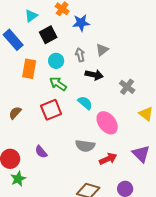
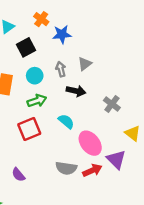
green arrow: (58, 84) -> (37, 101), turned 126
purple triangle: (141, 154) -> (116, 159), moved
red arrow: (108, 159) -> (92, 170), moved

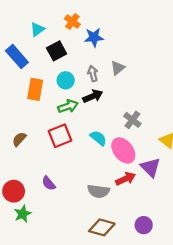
black arrow: (76, 91) -> (93, 96), moved, turned -36
gray cross: (112, 104) -> (132, 120), moved
cyan semicircle: (66, 121) -> (98, 138), moved
gray semicircle: (66, 168) -> (98, 191), moved

